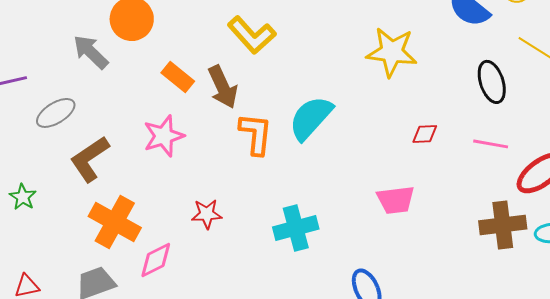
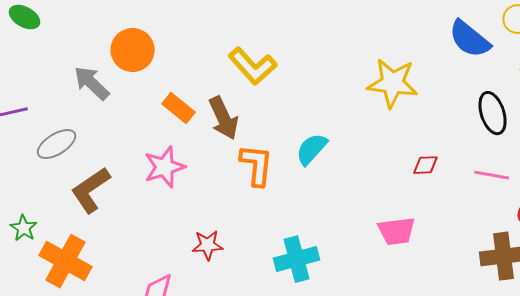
cyan semicircle: (311, 118) -> (312, 149), size x0.7
orange cross: (115, 222) -> (66, 261), moved

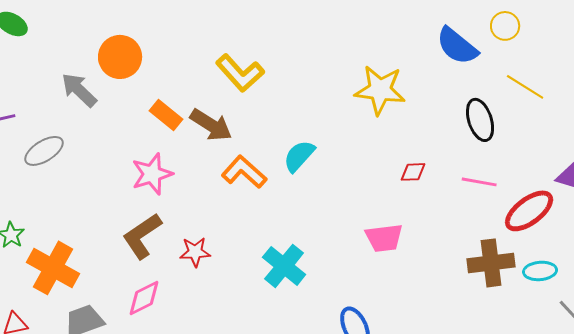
brown arrow: (224, 118) -> (211, 125), turned -33
orange L-shape: (257, 165) -> (244, 172), turned -54
brown L-shape: (91, 190) -> (142, 236), moved
cyan cross: (297, 259) -> (284, 266), turned -36

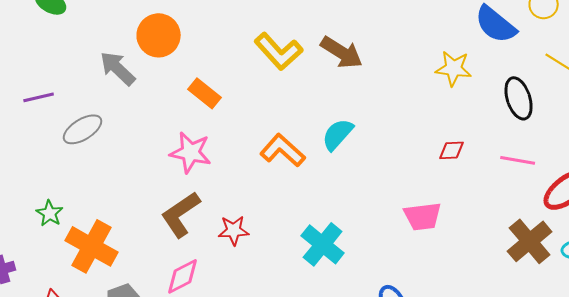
yellow star: (380, 90) -> (454, 68), moved, size x0.7
brown arrow: (211, 125) -> (342, 52), moved
pink star: (152, 174) -> (191, 152), turned 30
brown cross: (491, 263) -> (530, 241), turned -33

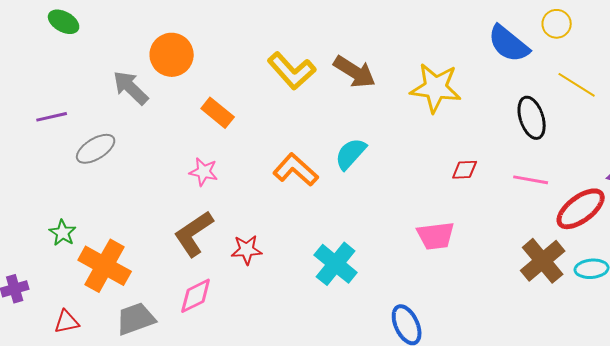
yellow star: (454, 68) -> (436, 88), moved, size x1.4
pink star: (191, 152) -> (204, 172), size x0.7

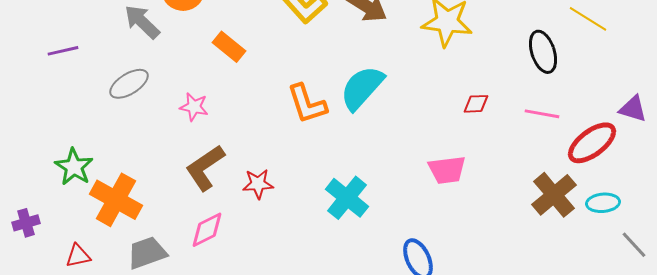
gray ellipse: (96, 149) -> (129, 84), moved
cyan semicircle: (351, 154) -> (362, 88), size x1.4
orange L-shape: (296, 170) -> (307, 104), turned -150
pink star: (204, 172) -> (194, 107), moved
green star: (63, 233) -> (74, 167), size x1.4

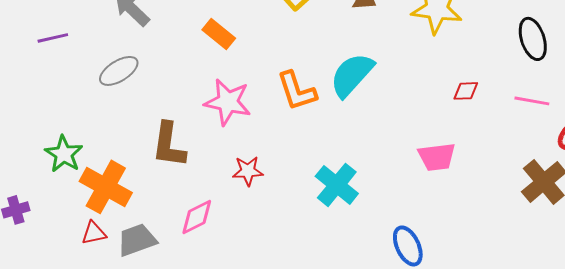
pink star: (194, 107) -> (228, 102), moved, size x1.6
brown L-shape: (205, 168) -> (169, 145), moved, turned -48
red triangle: (78, 256) -> (94, 233), moved

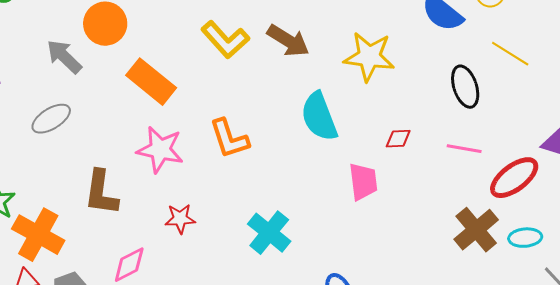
orange rectangle: (219, 34) -> (151, 82), size x1.5
cyan semicircle: (352, 75) -> (319, 117), moved, turned -63
pink trapezoid: (437, 157) -> (363, 182), moved, turned -90

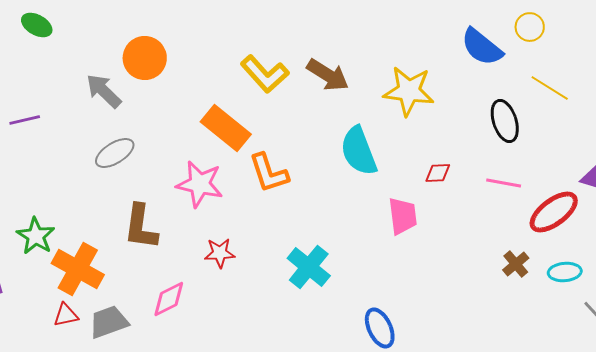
orange rectangle: (151, 82) -> (226, 128), moved
gray ellipse: (51, 119) -> (115, 153), moved
brown cross: (476, 230) -> (516, 264), size x0.6

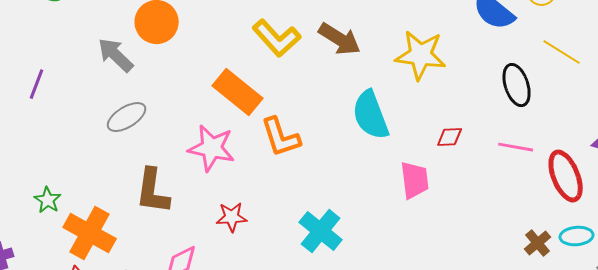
purple line: (25, 120) -> (37, 84), turned -56
red ellipse: (554, 212) -> (566, 176), turned -75
green star: (36, 236) -> (48, 200), size x0.7
brown cross: (516, 264) -> (538, 243), moved

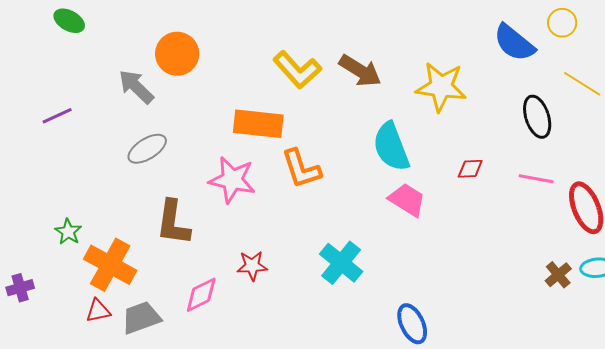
purple line: (37, 84) -> (57, 116), turned 44
orange rectangle: (238, 92) -> (258, 124), turned -33
pink trapezoid: (415, 180) -> (407, 200), moved, turned -51
red star: (232, 217) -> (252, 266), moved

